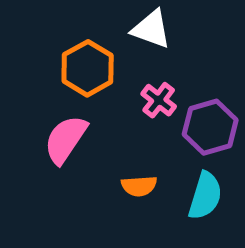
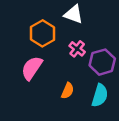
orange semicircle: (139, 186) -> (68, 91), turned -63

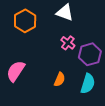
orange hexagon: (42, 33) -> (25, 21), moved
pink semicircle: (32, 68) -> (16, 71), moved

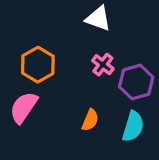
orange hexagon: (25, 21) -> (38, 65), moved

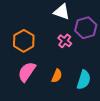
purple hexagon: (136, 82) -> (86, 28), moved
pink semicircle: (24, 107) -> (27, 72), moved

